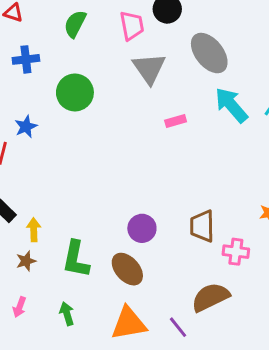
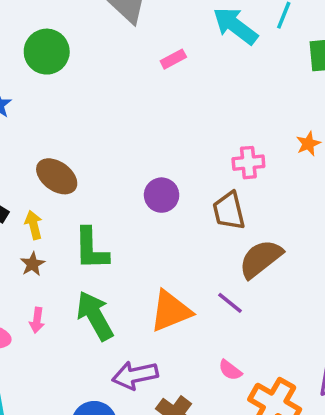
brown trapezoid: (202, 226) -> (229, 211), moved
pink cross: (236, 252) -> (248, 163), moved
brown ellipse: (127, 269) -> (57, 176), moved
green arrow: (67, 314) -> (95, 316), size x1.8

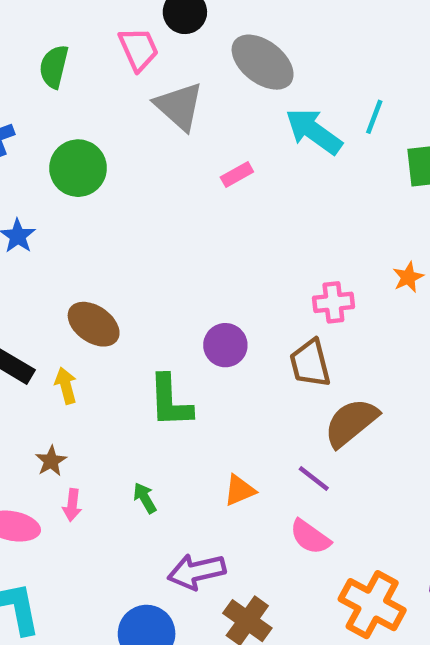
green L-shape: (91, 249) -> (170, 401), moved
brown star: (33, 264) -> (51, 461), moved
orange triangle: (171, 311) -> (240, 490), size x0.6
green arrow: (95, 316) -> (145, 498), size x0.5
pink semicircle: (230, 370) -> (310, 537), moved, size x1.4

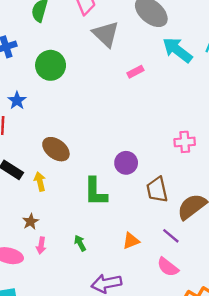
brown trapezoid: (310, 363) -> (157, 190), moved

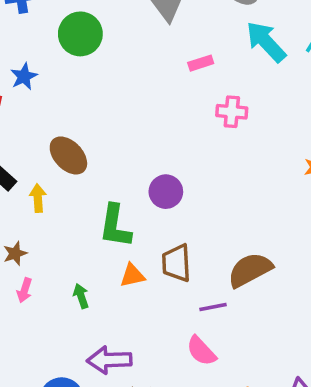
pink cross: (185, 142) -> (232, 112), moved
brown trapezoid: (157, 190) -> (176, 263), moved
purple line: (171, 236) -> (213, 307), turned -60
orange triangle: (131, 241) -> (132, 275), moved

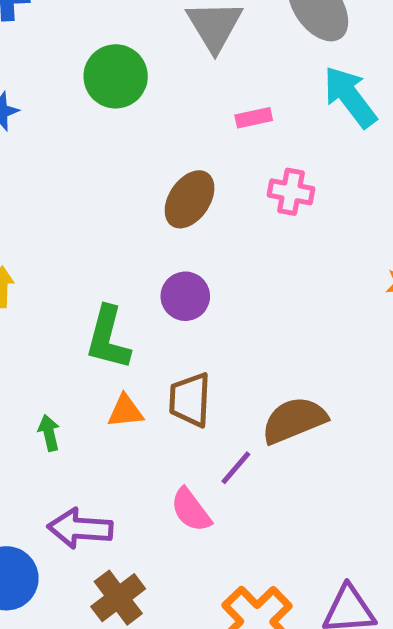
green circle: (80, 34) -> (116, 76), moved
brown ellipse: (68, 155) -> (190, 199), moved, turned 72
purple line: (213, 307) -> (236, 468), turned -44
pink semicircle: (201, 351) -> (191, 510), moved

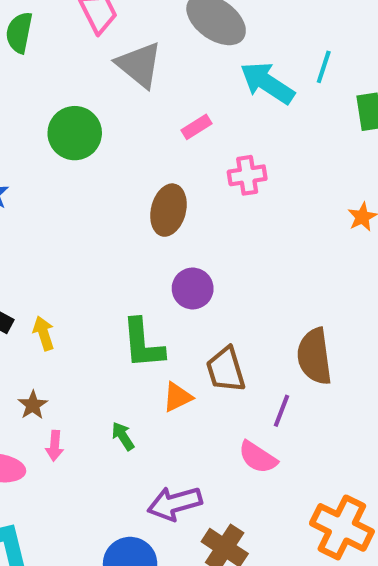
brown semicircle: (294, 420) -> (314, 356), turned -56

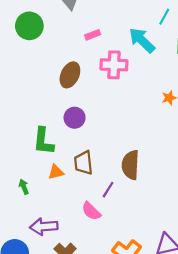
cyan arrow: (267, 83) -> (142, 40), moved
pink cross: (247, 175) -> (114, 65), size x1.4

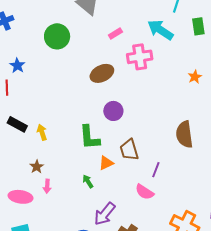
brown ellipse: (70, 75) -> (102, 73), turned 50
brown semicircle: (130, 165) -> (184, 134), moved
green arrow: (24, 187) -> (88, 181), moved
purple arrow: (44, 227) -> (105, 214), turned -35

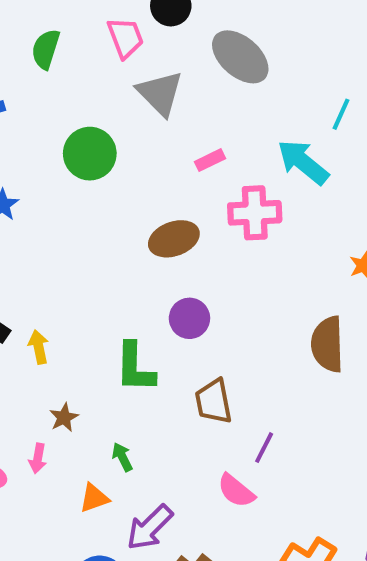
brown semicircle: (184, 134) -> (327, 344), moved
orange triangle: (106, 163) -> (94, 498), moved
brown star: (37, 167) -> (64, 418), moved

